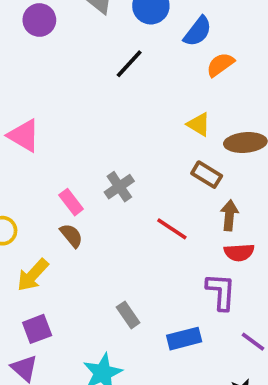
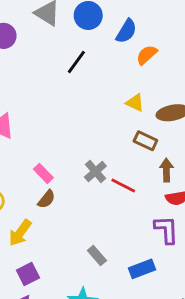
gray cross: (119, 187) -> (95, 171), moved
brown semicircle: (71, 236) -> (46, 199), turned 84

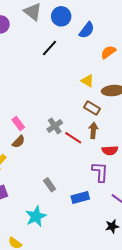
orange semicircle: (147, 55) -> (108, 52), moved
brown arrow: (166, 170) -> (93, 130), moved

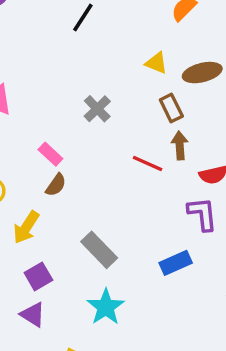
brown rectangle: (92, 108) -> (171, 108), turned 42
gray cross: (55, 126) -> (97, 109), moved
gray rectangle: (50, 185) -> (99, 250), moved, size x1.5

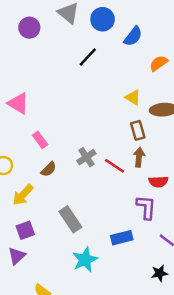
gray cross: (97, 109) -> (86, 157), moved
pink rectangle: (50, 154) -> (40, 140), moved
cyan star: (106, 307) -> (85, 260), moved
purple triangle: (33, 315) -> (17, 256), turned 36

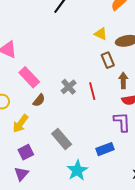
pink rectangle: (40, 140) -> (29, 77), size x1.5
brown arrow: (139, 157) -> (123, 80), moved
red line: (115, 166) -> (92, 91), turned 48

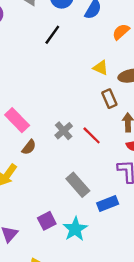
red line: (92, 91) -> (92, 135), turned -30
gray rectangle: (62, 139) -> (78, 185), moved
purple square: (26, 152) -> (47, 221), moved

